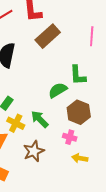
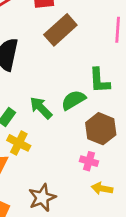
green arrow: (40, 119) -> (41, 108), moved
brown star: (34, 151) -> (42, 198), moved

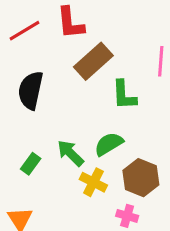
green L-shape: (99, 81) -> (124, 95), moved
yellow cross: (19, 143) -> (93, 182), moved

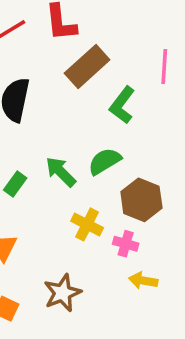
green L-shape: (124, 95) -> (122, 105), turned 40
yellow cross: (93, 182) -> (87, 224), moved

